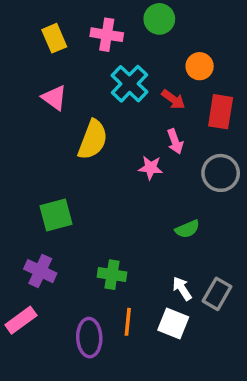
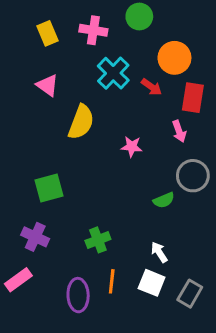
orange circle: (200, 66) -> (174, 58), size x1.4
pink arrow: (175, 141) -> (179, 131), moved
gray circle: (221, 173) -> (193, 176), moved
green cross: (112, 275) -> (98, 240), turned -30
gray rectangle: (217, 294) -> (190, 294), moved

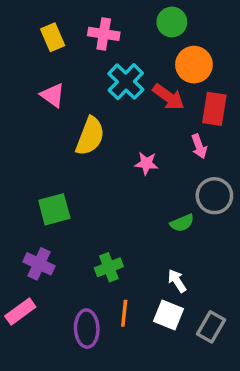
green circle: (139, 17) -> (172, 22), moved
red arrow: (152, 87) -> (168, 97), size x1.4

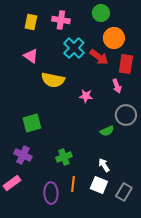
yellow rectangle: (53, 37) -> (31, 22), turned 35
yellow semicircle: (90, 136) -> (53, 80), turned 80

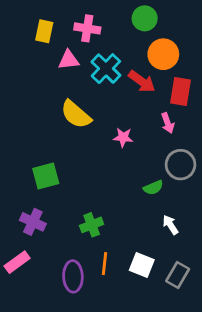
pink triangle: (31, 56) -> (69, 60), moved, turned -42
yellow semicircle: (53, 80) -> (76, 114), turned 30
white arrow: (104, 165) -> (170, 225), moved

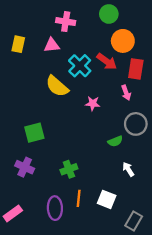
yellow rectangle: (44, 31) -> (18, 44), moved
cyan cross: (106, 69) -> (80, 66), moved
pink rectangle: (17, 262) -> (13, 213), moved
gray rectangle: (178, 275) -> (134, 221), moved

